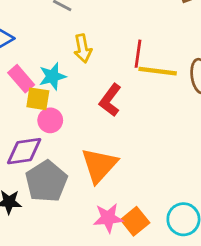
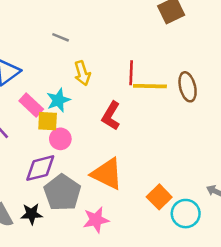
orange triangle: (99, 165) -> (107, 174), turned -40
pink star: (108, 218) -> (96, 220), moved
orange square: (135, 221) -> (159, 197), moved

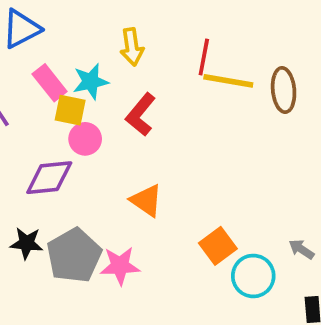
red L-shape: (111, 116) -> (141, 114), moved
orange triangle: (107, 174) -> (146, 200), size x0.7
gray pentagon: (62, 193) -> (74, 255), moved

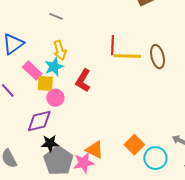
yellow arrow: (132, 47) -> (60, 50), moved
orange triangle: (146, 200) -> (95, 150), moved
black star: (26, 243) -> (50, 143), moved

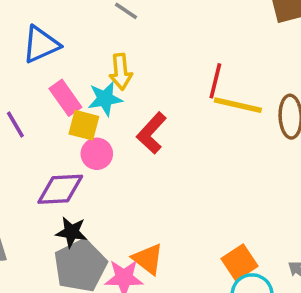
orange square: (134, 145) -> (239, 262), moved

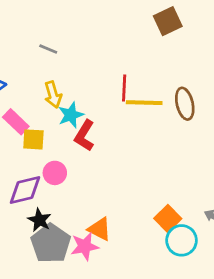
cyan star: (105, 99) -> (71, 115), moved
pink circle: (97, 154) -> (55, 173), moved
black star: (71, 232) -> (39, 220), turned 30

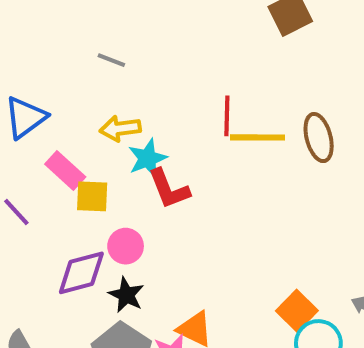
yellow arrow: (53, 95) -> (120, 128), turned 100
red L-shape: (84, 136) -> (169, 189), turned -52
black star: (39, 220) -> (126, 295), moved

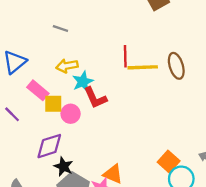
pink circle: (126, 246) -> (71, 114), moved
black star: (126, 295) -> (63, 167), moved

